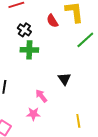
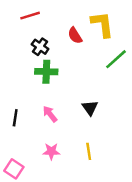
pink arrow: (41, 96) -> (50, 114), moved
yellow line: (78, 121) -> (89, 151), moved

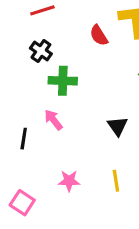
black cross: (40, 47) -> (41, 51), moved
pink arrow: (50, 114) -> (53, 120), moved

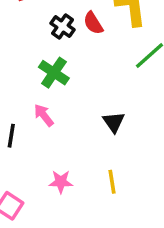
black cross: (41, 51) -> (62, 26), moved
green cross: (63, 81) -> (54, 73), turned 32

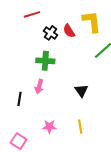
green cross: (54, 73) -> (45, 61), turned -30
pink arrow: (44, 115) -> (39, 87), turned -128

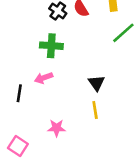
pink arrow: (39, 87) -> (44, 78), turned 56
yellow line: (80, 127) -> (95, 110), moved

